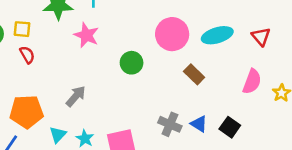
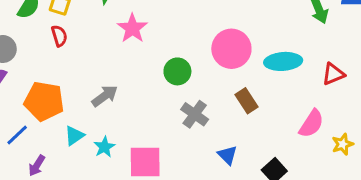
red triangle: (261, 37) -> (333, 74), turned 36
gray cross: (170, 124) -> (195, 114), moved
blue triangle: (199, 124) -> (227, 155), moved

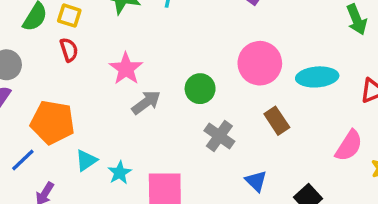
pink star: (132, 28) -> (126, 69), moved
gray arrow: (105, 96) -> (146, 102), moved

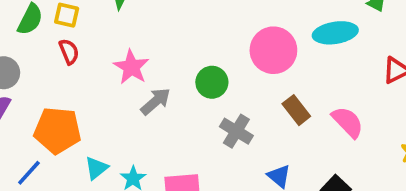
cyan ellipse: (317, 77) -> (335, 33), moved
pink semicircle: (349, 146) -> (348, 122), moved, turned -72

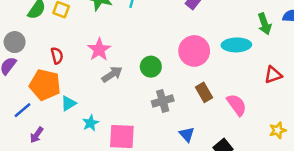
red semicircle: (69, 52) -> (57, 56), moved
gray cross: (236, 131) -> (163, 101), turned 35
cyan triangle: (96, 168) -> (68, 103), moved

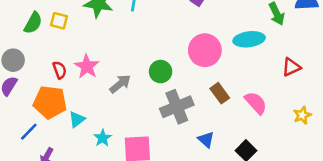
pink star: (99, 50) -> (87, 66), moved
gray cross: (163, 101) -> (177, 107), size x1.4
yellow star: (278, 130) -> (302, 115), moved

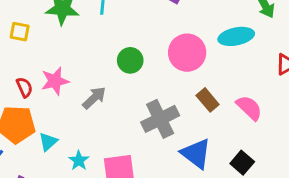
pink star: (87, 66) -> (55, 81), turned 30
green circle: (161, 72) -> (130, 60), moved
blue triangle: (206, 140) -> (196, 154), size x1.6

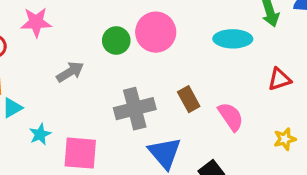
pink circle: (187, 53) -> (156, 32), moved
pink star: (55, 81) -> (36, 22), moved

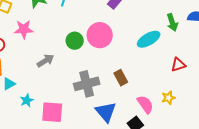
cyan ellipse: (233, 39) -> (149, 39), turned -30
pink semicircle: (231, 117) -> (145, 104), moved
yellow star: (285, 139) -> (168, 98), moved

